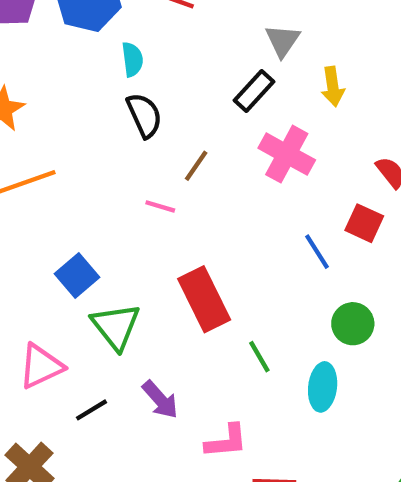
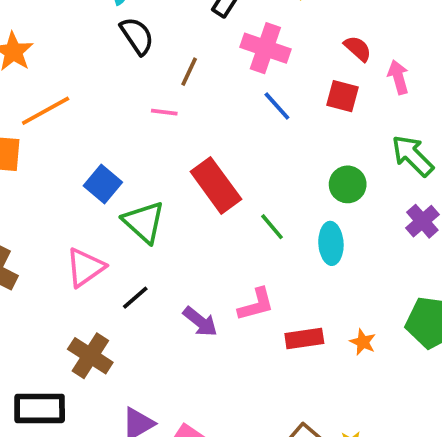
blue line: (317, 252) -> (277, 106), moved
purple arrow: (160, 400) -> (200, 322), moved

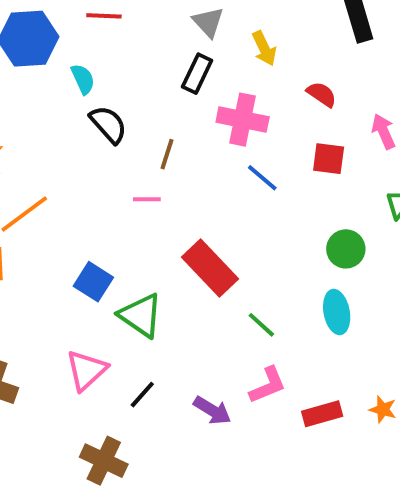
red semicircle: (358, 48) -> (322, 94), moved
green line: (272, 227) -> (261, 325), moved

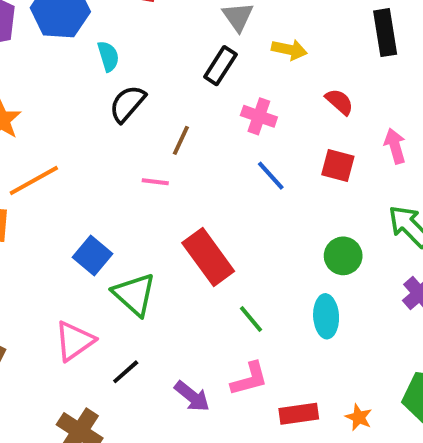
yellow arrow: (264, 48) -> (289, 50), turned -60
pink cross: (243, 120) -> (259, 116), size x0.7
black semicircle: (108, 124) -> (127, 104), turned -105

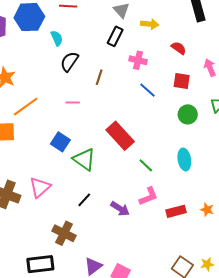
pink line: (155, 182) -> (73, 103), moved
green circle: (343, 256) -> (188, 114), moved
pink triangle: (74, 341) -> (40, 187), moved

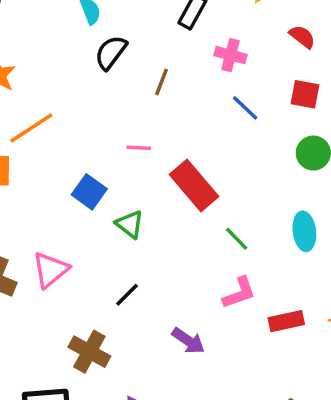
pink line: (73, 103) -> (139, 148), moved
green triangle: (84, 159) -> (130, 224), size x0.7
purple arrow: (120, 209) -> (188, 341), moved

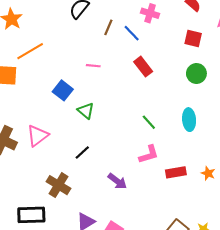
blue line: (245, 108) -> (132, 33), moved
red rectangle: (194, 186) -> (143, 67), moved, size x0.7

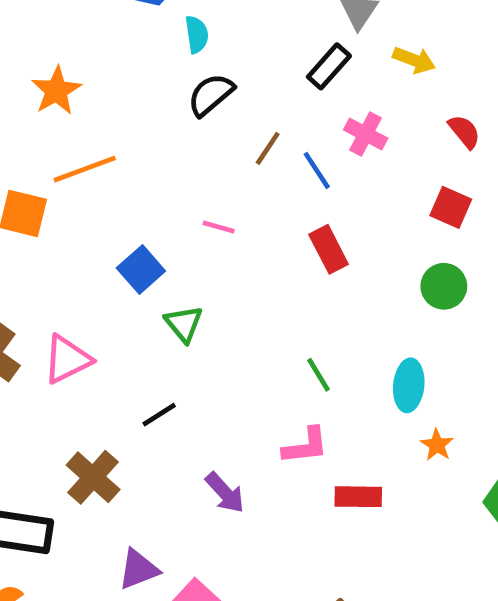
orange star: (208, 173) -> (437, 445), moved

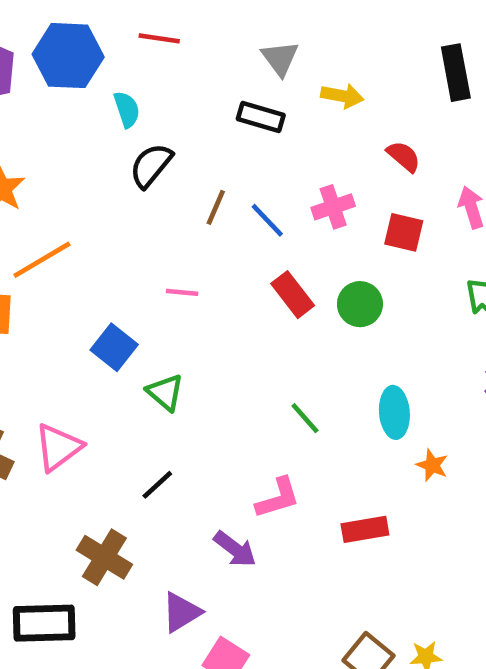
black rectangle: (329, 66) -> (261, 117), turned 75
pink cross: (366, 134) -> (333, 207), moved, turned -36
green circle: (444, 286) -> (360, 304), moved
pink L-shape: (305, 446) -> (278, 498), moved
purple triangle: (139, 569) -> (181, 612), moved

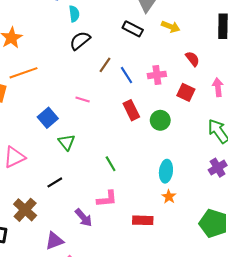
green line: (305, 418) -> (111, 164), moved
orange star: (432, 465) -> (169, 197), moved

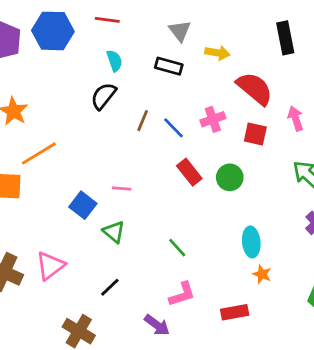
cyan semicircle: (74, 14) -> (115, 61), moved
red semicircle: (192, 59) -> (255, 89), size x1.8
pink line: (83, 99) -> (122, 188), moved

